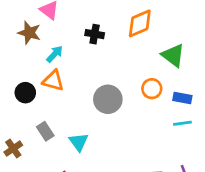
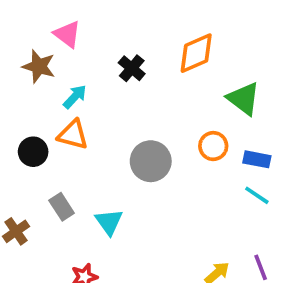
black cross: (95, 34) -> (132, 68), turned 30
cyan line: (182, 123) -> (257, 195), turned 42

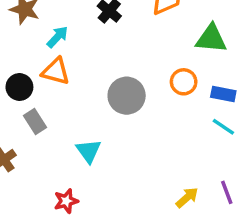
green triangle: (244, 99) -> (211, 39), turned -32
gray rectangle: (62, 207) -> (35, 122), moved

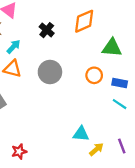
gray circle: (127, 96) -> (50, 72), moved
cyan triangle: (89, 151) -> (81, 134), moved, turned -49

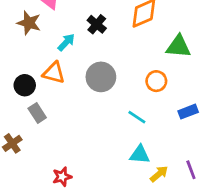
cyan arrow: (14, 47) -> (66, 42), moved
blue rectangle: (120, 83) -> (188, 112), moved, turned -32
cyan line: (120, 104) -> (137, 117), moved

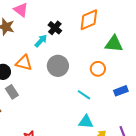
cyan arrow: (66, 42) -> (41, 41), moved

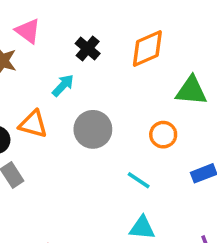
black cross: (55, 28) -> (88, 49), moved

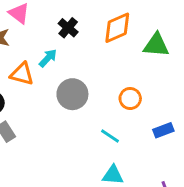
green triangle: (191, 91) -> (156, 45), moved
orange triangle: (33, 124) -> (22, 74), moved

